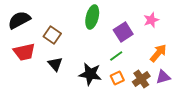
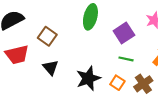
green line: (116, 56) -> (126, 59), moved, turned 48
black star: (90, 74) -> (88, 78), turned -30
orange square: (117, 78) -> (117, 83), turned -32

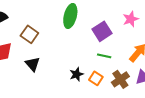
black star: (88, 78) -> (76, 74), moved, size x0.6

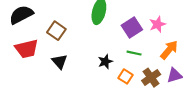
pink star: (131, 19) -> (157, 24), moved
black star: (76, 74) -> (105, 62), moved

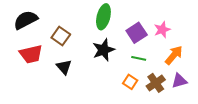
black star: (105, 62) -> (103, 50), moved, size x1.5

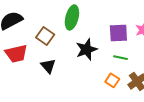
green ellipse: (103, 17) -> (72, 17), moved
purple square: (137, 33) -> (118, 33), turned 30

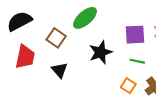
green ellipse: (72, 17) -> (85, 18), turned 35
red trapezoid: (16, 54) -> (25, 57), turned -65

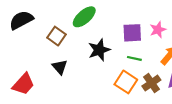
red trapezoid: (25, 57) -> (23, 84), moved, turned 30
orange square: (128, 86) -> (126, 82), size x1.5

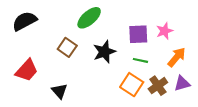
brown square: (56, 36) -> (67, 47), moved
black triangle: (60, 67) -> (60, 91), moved
red trapezoid: (23, 84) -> (27, 70), moved

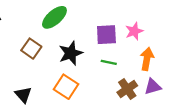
orange arrow: (177, 57) -> (147, 59), turned -30
orange square: (132, 85) -> (66, 87), moved

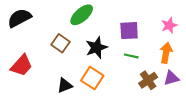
pink star: (134, 31) -> (169, 25), moved
black triangle: (23, 95) -> (65, 85), moved, turned 49

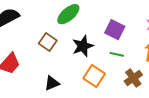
purple square: (129, 31) -> (115, 30), turned 30
orange square: (92, 78) -> (94, 76), moved

